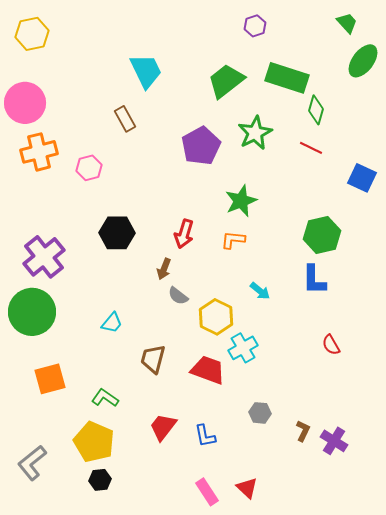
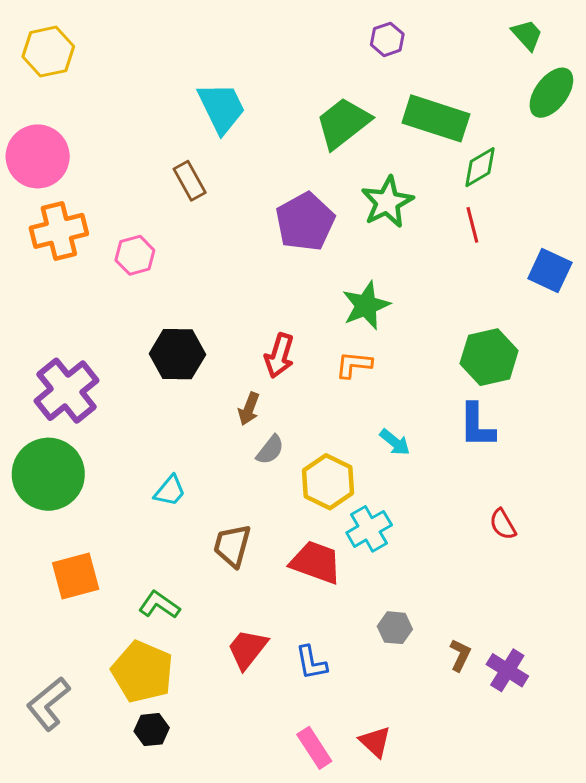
green diamond: (316, 110) -> (480, 167), turned 44
red line: (311, 148) -> (472, 225), turned 50
gray semicircle: (178, 296) -> (270, 450), turned -90

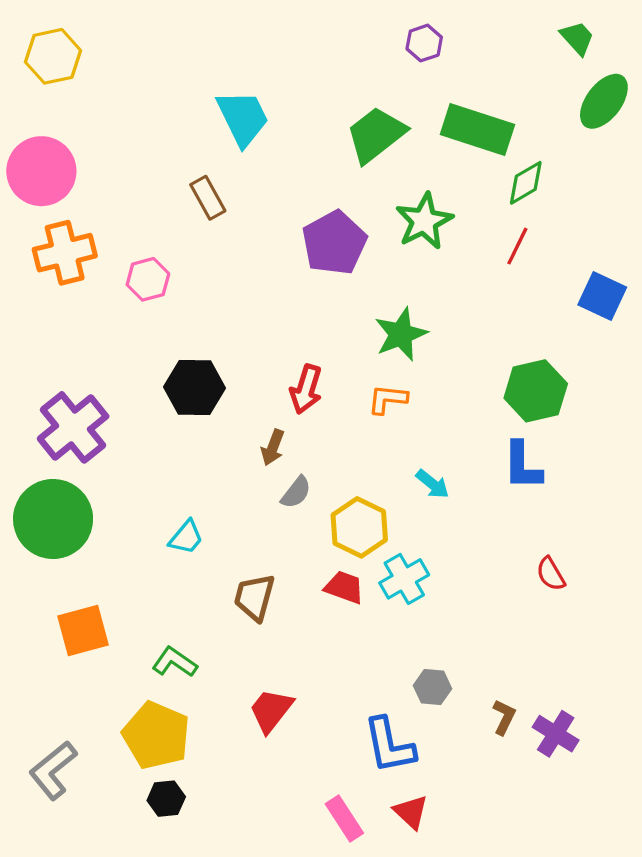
red line: (472, 225) -> (517, 246), turned 40
red trapezoid: (316, 562) -> (344, 587), moved, size x0.7
blue L-shape: (311, 663) -> (389, 745), moved, size x1.5

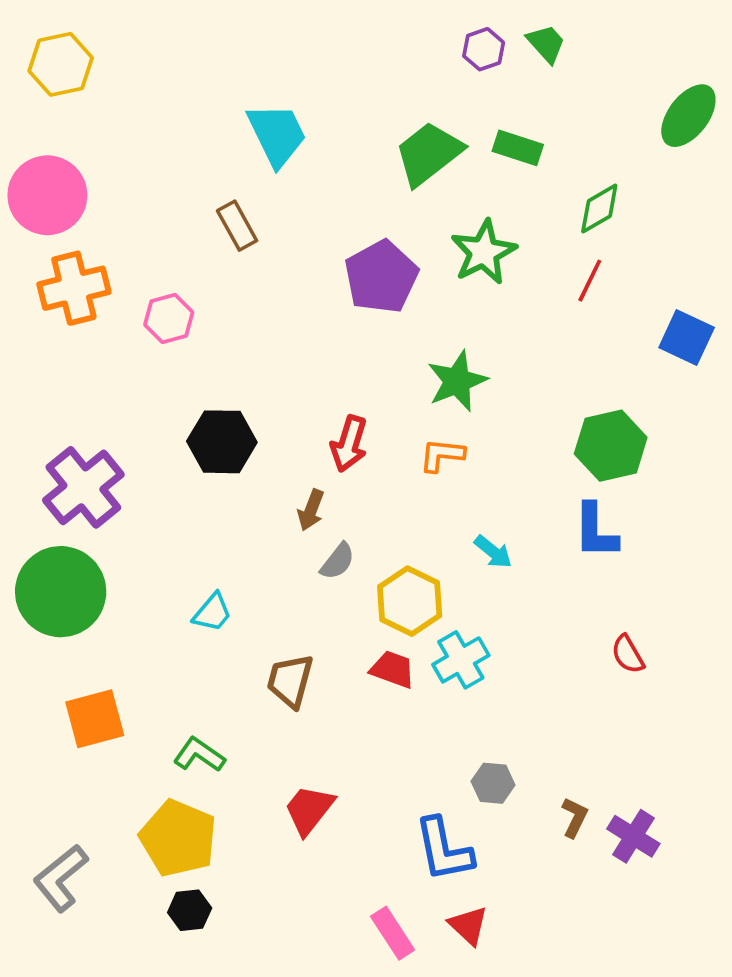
green trapezoid: (577, 38) -> (546, 44), moved
green rectangle: (477, 130) -> (518, 148), moved, size x0.6

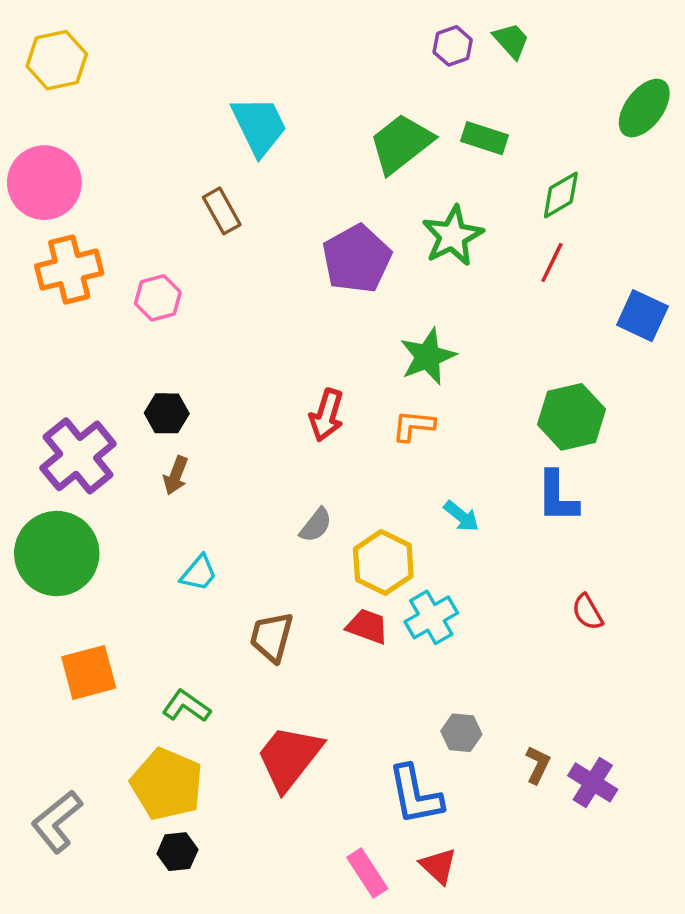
black hexagon: (222, 442) -> (167, 413), moved, size x0.7
brown arrow: (311, 510) -> (176, 475), moved
red trapezoid: (309, 810) -> (289, 758), size x1.4

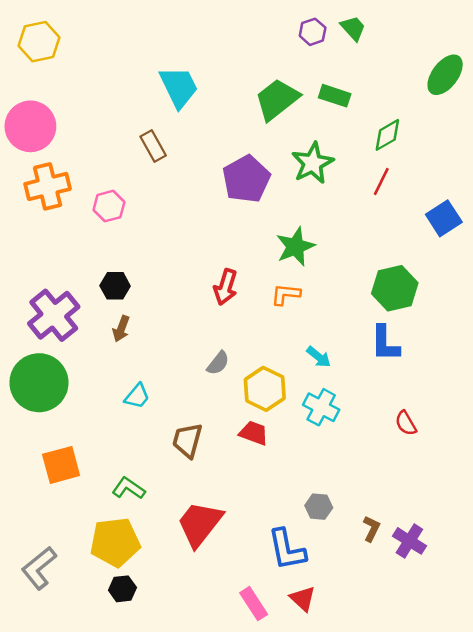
blue square: (642, 316) -> (444, 218), turned 32
cyan cross: (431, 617) -> (321, 407), moved, turned -32
yellow pentagon: (167, 784) -> (115, 542), turned -30

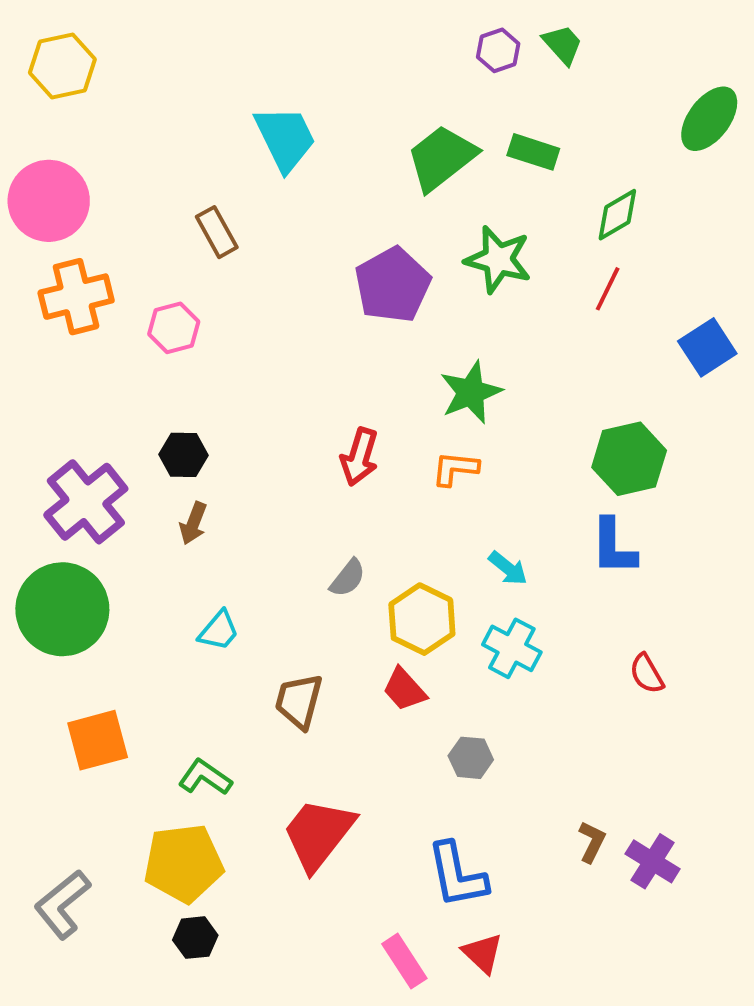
brown rectangle: (153, 146) -> (217, 232), moved
green star: (313, 163) -> (498, 259), turned -30
red trapezoid: (254, 433) -> (404, 689), turned -152
gray hexagon: (319, 507) -> (471, 758), moved

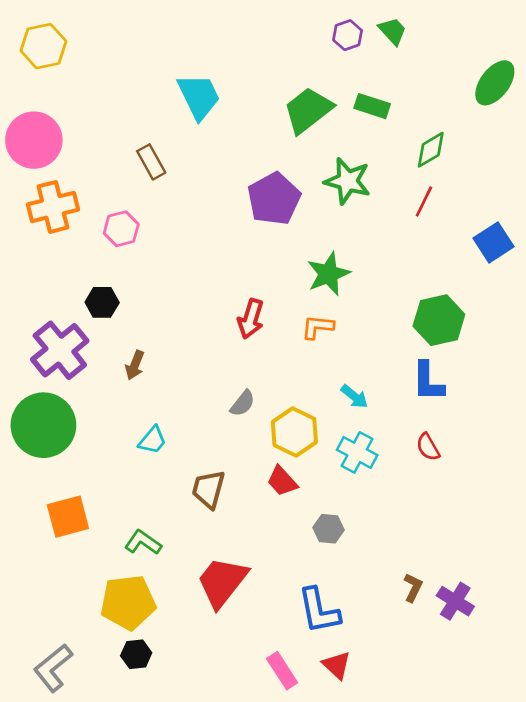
black hexagon: (184, 455) -> (102, 302), moved
red semicircle: (647, 674) -> (428, 447), moved
gray L-shape: (62, 904) -> (53, 668), moved

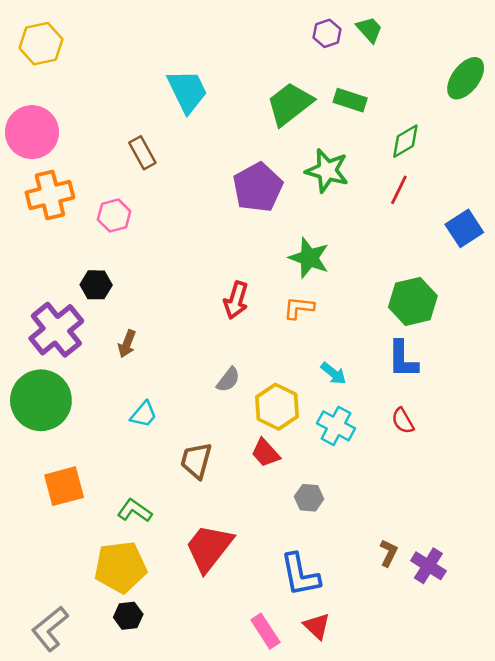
green star: (328, 274) -> (309, 258), turned -30

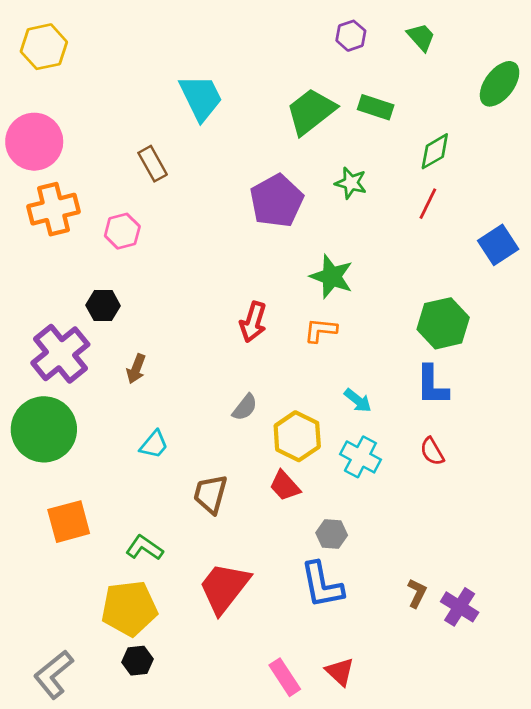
green trapezoid: (369, 30) -> (421, 37), moved
green star: (327, 171) -> (351, 183), size x0.7
blue L-shape: (300, 575) -> (322, 585), moved

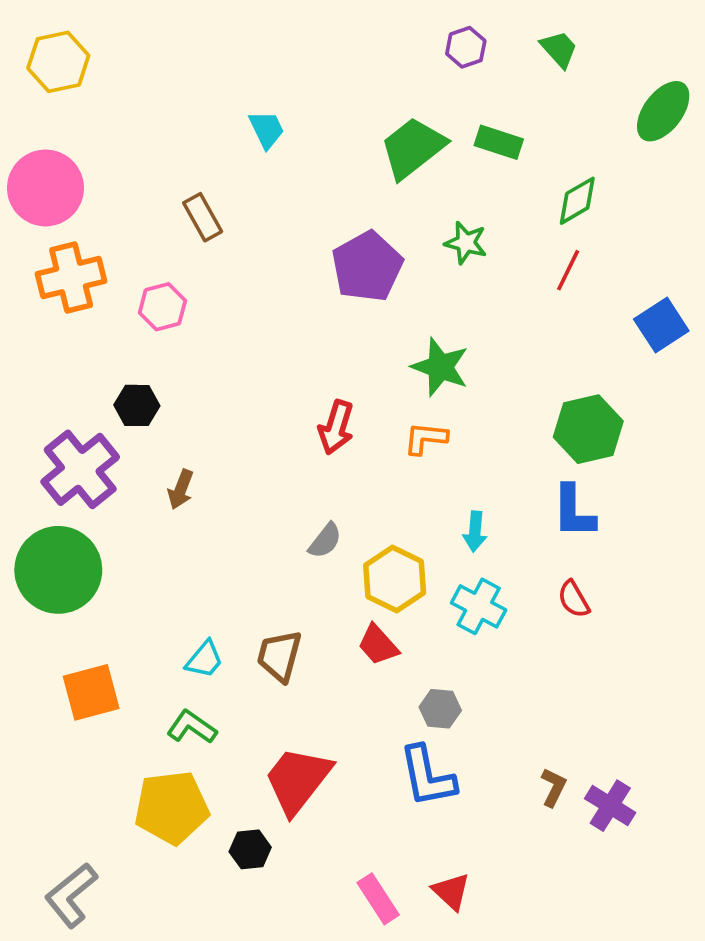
cyan trapezoid: (201, 98) -> (267, 129), size x0.6
cyan arrow: (358, 400) -> (475, 531), turned 56
cyan trapezoid: (154, 445) -> (204, 659), moved
black hexagon: (137, 661) -> (250, 849), moved

